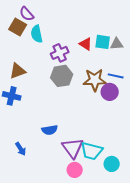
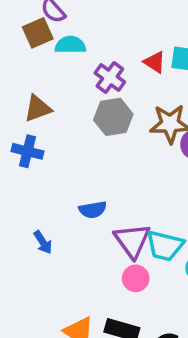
brown square: (18, 27) -> (38, 33), turned 36
cyan semicircle: (37, 34) -> (70, 45), turned 102
purple cross: (60, 53) -> (110, 77), turned -30

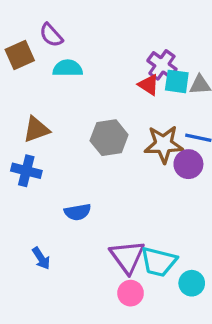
brown square: (38, 33) -> (20, 55), moved
purple cross: (110, 77) -> (162, 65), moved
blue semicircle: (93, 210) -> (78, 212), moved

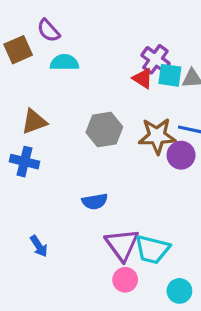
blue semicircle: (78, 212) -> (95, 201), moved
cyan circle: (192, 283) -> (179, 291), moved

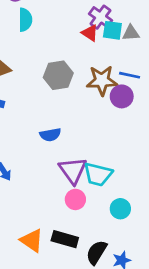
cyan semicircle: (64, 62) -> (25, 20), turned 90

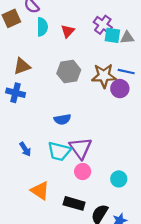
red triangle: (90, 33) -> (68, 31), moved, turned 40
cyan trapezoid: (98, 174) -> (59, 151), moved
orange triangle: (32, 240) -> (40, 191), moved

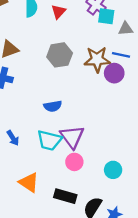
gray triangle: (127, 37) -> (126, 29), moved

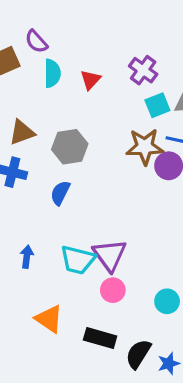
cyan square: (106, 16) -> (157, 105), moved, turned -30
gray hexagon: (60, 55) -> (70, 147), moved
blue semicircle: (53, 106) -> (60, 193), moved, turned 126
blue arrow: (13, 138) -> (27, 257), turned -140

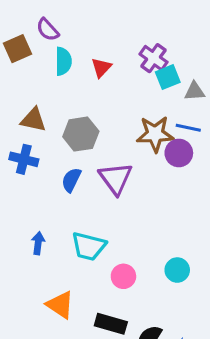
cyan square: (157, 105) -> (168, 77), moved
brown triangle: (22, 132) -> (33, 120), turned 32
purple triangle: (110, 255) -> (116, 178), moved
cyan circle: (167, 301) -> (177, 270), moved

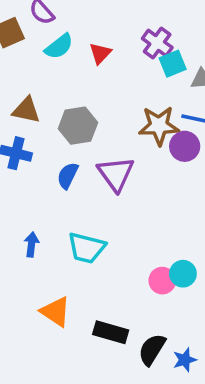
cyan semicircle: (63, 61) -> (59, 46), turned 52
pink circle: (123, 276) -> (162, 281), moved

